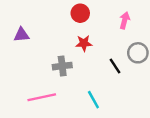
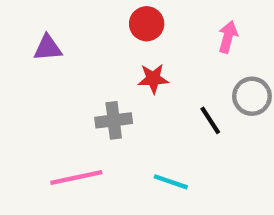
purple triangle: (21, 35) -> (48, 48), moved
cyan line: (93, 100) -> (171, 182), turned -42

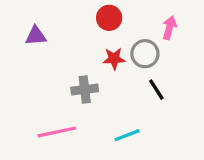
gray circle: (252, 96) -> (145, 54), moved
cyan line: (171, 182) -> (127, 135), turned -40

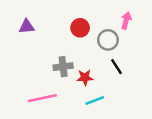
red circle: (109, 18) -> (80, 28), moved
red star: (114, 59) -> (85, 78), moved

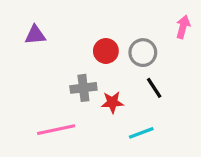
pink arrow: (126, 21) -> (183, 27), moved
red circle: (80, 28) -> (106, 51), moved
cyan line: (95, 101) -> (141, 133), moved

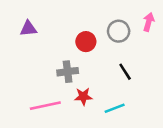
gray circle: (143, 53) -> (119, 31), moved
red star: (112, 102) -> (83, 96), moved

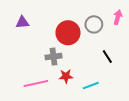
red circle: (86, 42) -> (68, 33), size x1.5
black line: (125, 72) -> (107, 57), moved

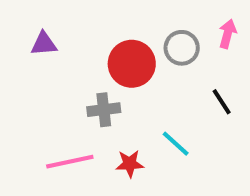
black line: (107, 57) -> (222, 102), moved
red star: (66, 76) -> (130, 164), moved
cyan line: (91, 86) -> (176, 144), moved, turned 63

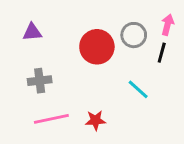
black line: (222, 102) -> (162, 53), moved, turned 48
gray cross: (104, 110) -> (40, 81), moved
cyan line: (176, 144) -> (138, 89), moved

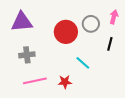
purple triangle: (32, 32) -> (22, 22), size x1.6
black line: (162, 53) -> (110, 44), moved
cyan line: (138, 89) -> (83, 63), moved

